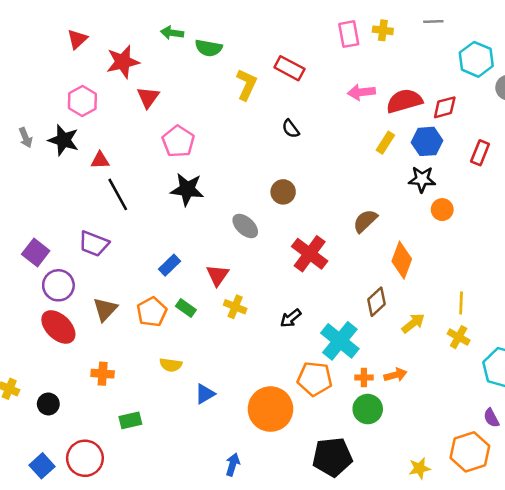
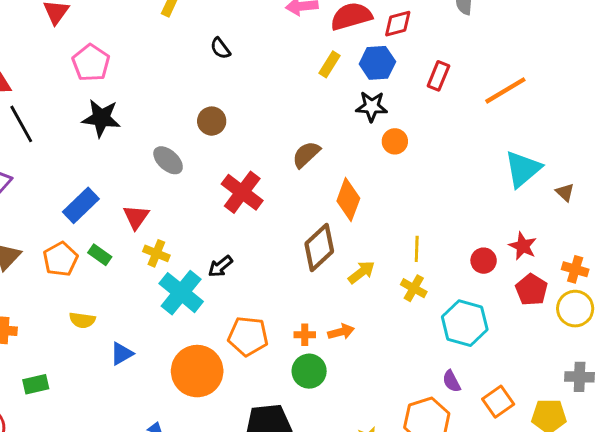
blue rectangle: (169, 265) -> (81, 205), size x1.4
brown diamond: (377, 302) -> (319, 248), size x1.4
cyan cross: (340, 341) -> (181, 293), moved

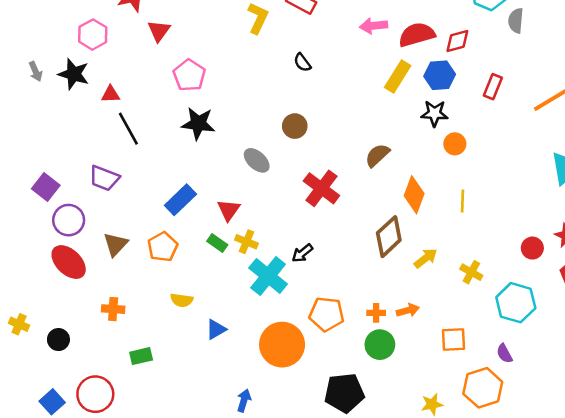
yellow rectangle: (329, 64) -> (398, 77), size x1.4
yellow line: (417, 249) -> (462, 201), moved
green rectangle: (100, 255) -> (217, 243), moved
orange square: (498, 402) -> (454, 340), moved, turned 32

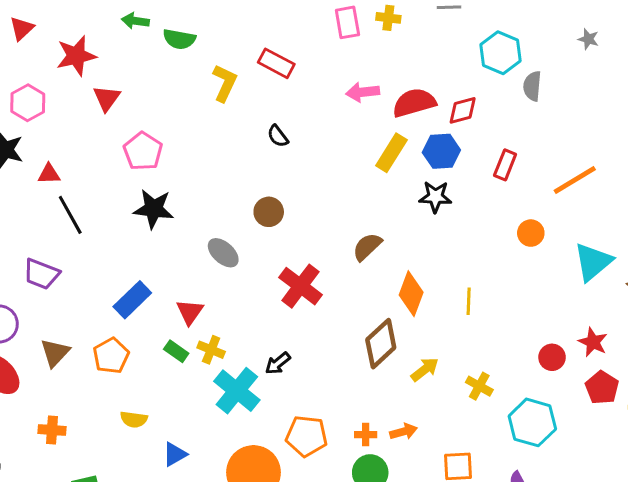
orange circle: (455, 144) -> (531, 233), moved

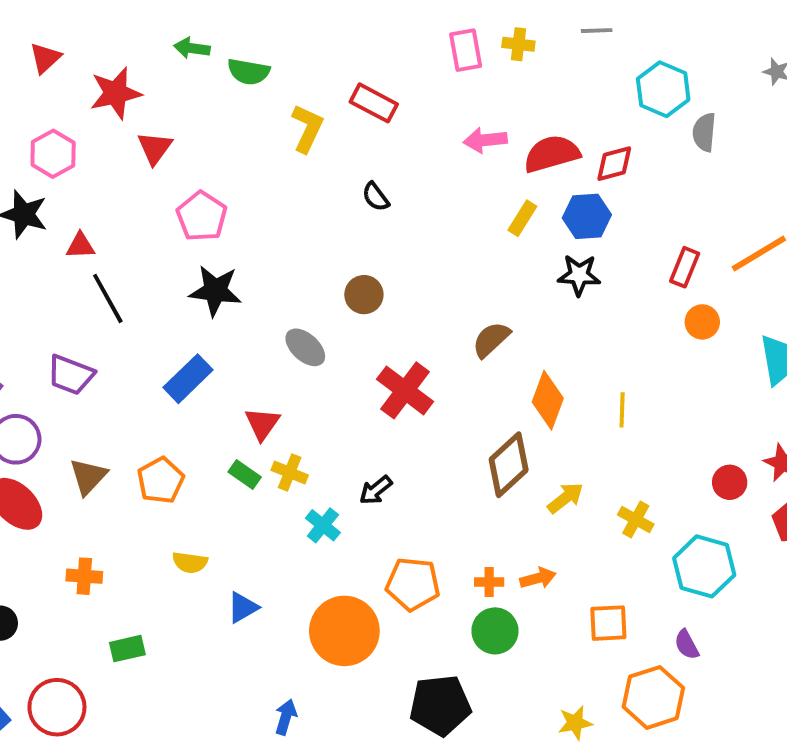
yellow rectangle: (391, 153) -> (522, 218), size x0.7
red rectangle: (505, 165) -> (685, 267), moved
blue rectangle: (132, 300) -> (188, 379), moved
cyan cross: (237, 391) -> (323, 525), size x0.6

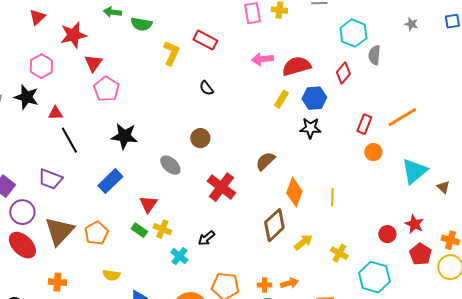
red diamond: (614, 164) -> (343, 73), moved, turned -35
pink pentagon: (202, 216) -> (106, 89), moved
brown triangle: (88, 476) -> (59, 231), size x1.5

